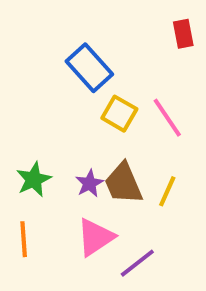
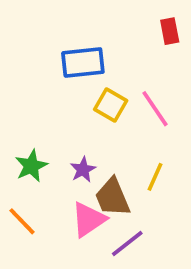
blue rectangle: (89, 68) -> (83, 62), turned -54
brown trapezoid: (123, 183) -> (112, 197), moved
orange line: (24, 239) -> (22, 221), turned -40

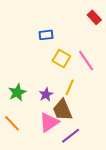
red rectangle: (170, 31) -> (94, 17), turned -32
blue rectangle: (83, 62) -> (46, 35), size x0.6
yellow line: (155, 177) -> (70, 87), moved

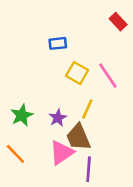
purple line: (71, 136) -> (89, 169), turned -48

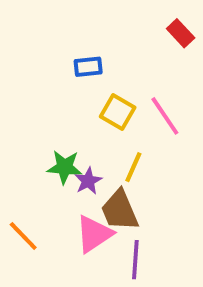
green star: (22, 115) -> (65, 167), moved, turned 30

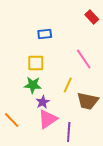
yellow square: (118, 112) -> (36, 63), moved, turned -30
purple star: (88, 181) -> (43, 102), moved
brown trapezoid: (120, 210) -> (88, 101), moved, turned -55

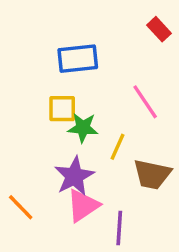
blue rectangle: (45, 34) -> (78, 59), size x1.6
green star: (33, 85) -> (83, 128), moved
purple star: (43, 102) -> (74, 176), size x1.6

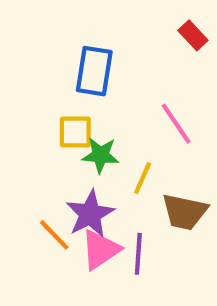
blue rectangle: (78, 59) -> (94, 71), turned -75
orange line: (21, 207) -> (54, 235), moved
purple line: (119, 228) -> (138, 254), moved

